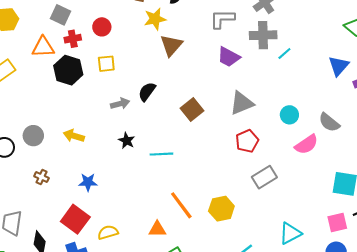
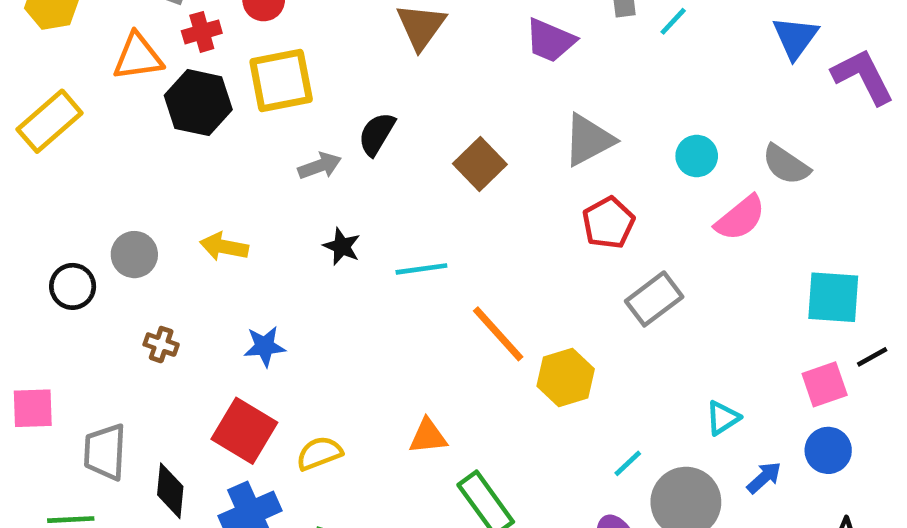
yellow square: (106, 64) -> (281, 80), size x1.6
orange line: (181, 205) -> (498, 334), moved
cyan triangle: (290, 233) -> (723, 418), size x0.7

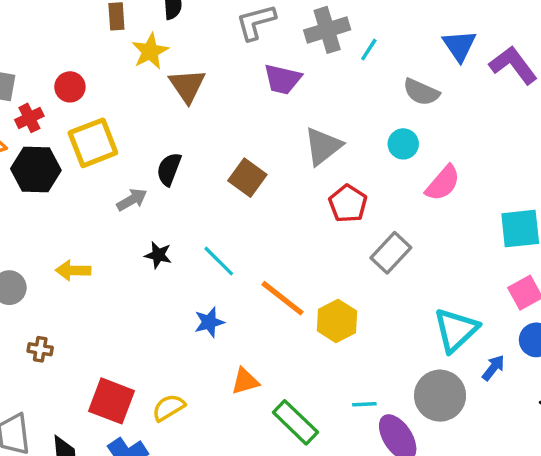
gray semicircle: (786, 165) -> (421, 92), moved
cyan line: (421, 269) -> (219, 261), turned 63
blue star: (265, 346) -> (209, 322), moved
cyan triangle: (723, 418) -> (456, 330), size x1.8
cyan line: (628, 463) -> (364, 404), moved, turned 50

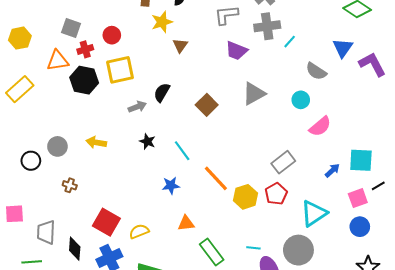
brown triangle: (187, 86) -> (180, 45), size x0.7
red pentagon: (348, 204) -> (276, 194), moved
blue arrow: (493, 368) -> (332, 170), moved

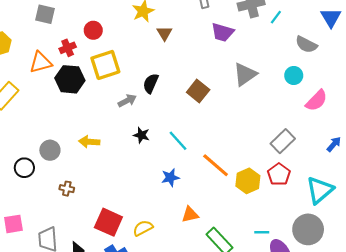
gray square: (71, 28) -> (45, 14), moved

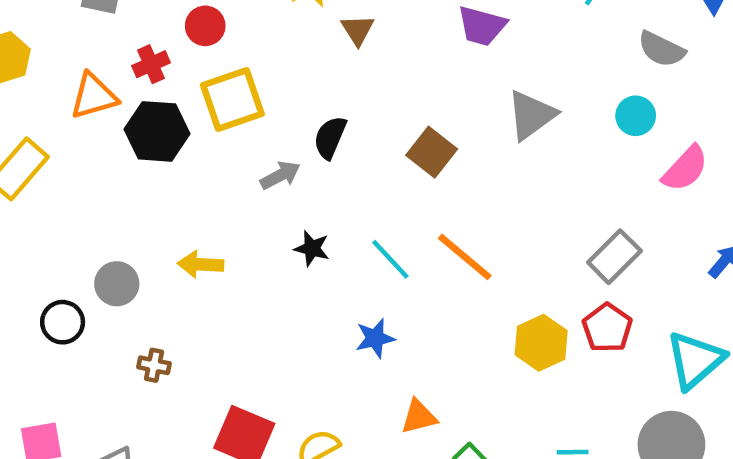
orange line: (216, 165) -> (465, 257), moved

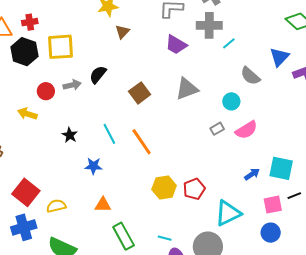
red circle: (205, 26) -> (46, 91), moved
black star: (312, 248) -> (70, 135), moved
gray rectangle: (614, 257) -> (217, 129), moved, size x0.6

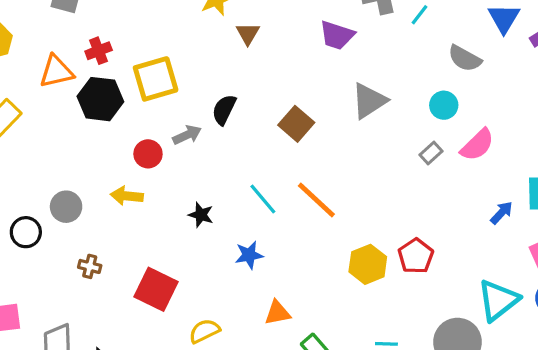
red square: (26, 192) -> (156, 289), moved
cyan triangle: (228, 213) -> (498, 300), moved

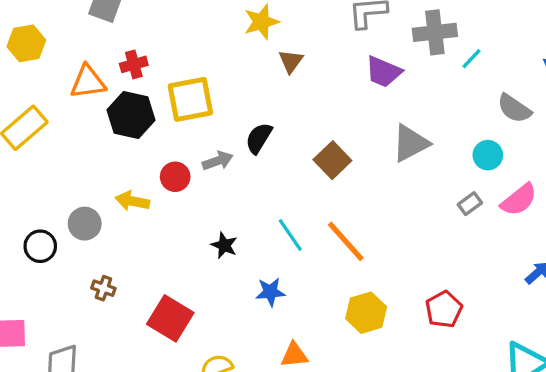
yellow arrow: (127, 196) -> (132, 201), moved
yellow hexagon: (368, 264) -> (366, 313), moved

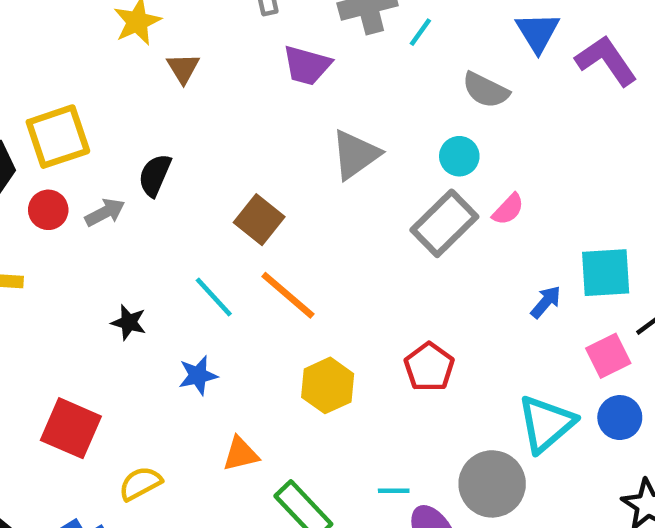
brown square: (332, 160) -> (259, 220), moved
red circle: (175, 177) -> (48, 210), moved
pink semicircle: (519, 200) -> (508, 209), size x0.7
gray rectangle: (470, 204) -> (444, 223), size x2.0

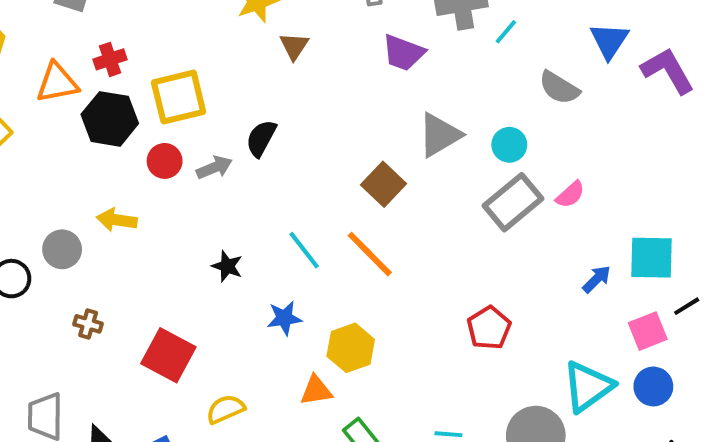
cyan circle: (459, 156) -> (509, 145), moved
brown square: (259, 220) -> (383, 184), moved
yellow hexagon: (328, 385) -> (351, 348), moved

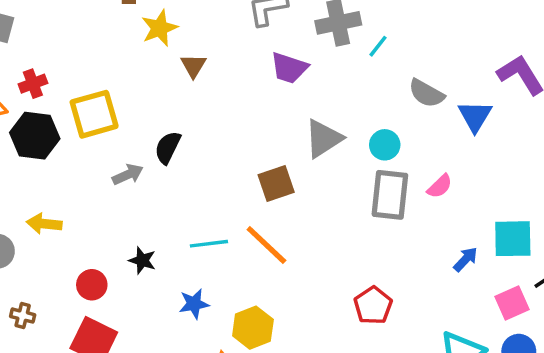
blue triangle: (609, 41) -> (475, 116), moved
red circle: (165, 161) -> (92, 285), moved
brown square: (383, 184) -> (276, 184), turned 30
gray rectangle: (513, 202) -> (390, 195), turned -42
cyan line: (304, 250) -> (209, 244), turned -57

